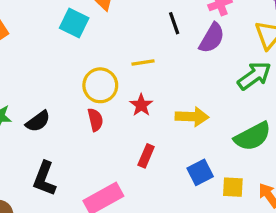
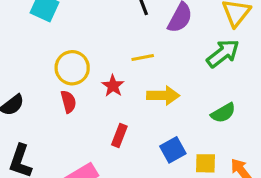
yellow line: (143, 62) -> (143, 57), moved
green semicircle: (253, 136) -> (223, 113), size x0.7

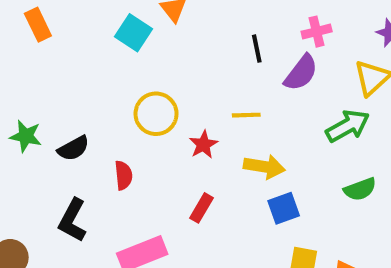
red semicircle: (68, 102) -> (123, 175), moved
green semicircle: (223, 113) -> (360, 189), moved
blue square: (173, 150) -> (284, 208), moved

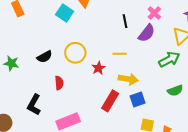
pink cross: (317, 32) -> (154, 13), turned -32
black semicircle: (73, 148) -> (45, 57), moved
red rectangle: (201, 208) -> (110, 101), moved, size x1.5

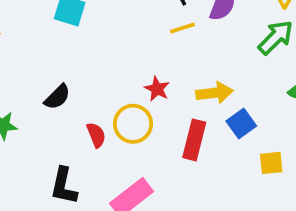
yellow circle: (75, 53) -> (133, 124), moved
yellow line: (120, 54) -> (182, 28), moved

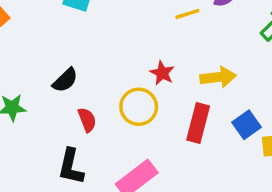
blue square: (241, 124) -> (246, 125), moved
red semicircle: (96, 135) -> (87, 120), moved

